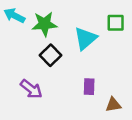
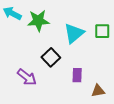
green square: (116, 23) -> (102, 31), moved
black square: (51, 55) -> (51, 57), moved

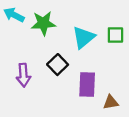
purple rectangle: (77, 75) -> (87, 85), size x1.5
purple arrow: (27, 77) -> (23, 75), moved, turned 48

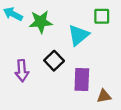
green square: (115, 35) -> (102, 16), moved

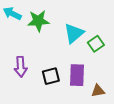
green square: (102, 16) -> (96, 44), moved, turned -35
black square: (54, 61) -> (51, 76), moved, turned 30

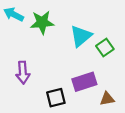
purple rectangle: (77, 75) -> (84, 82), turned 70
black square: (51, 76) -> (56, 98), moved

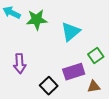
green square: (105, 47) -> (96, 56), moved
black square: (56, 98) -> (49, 86), turned -30

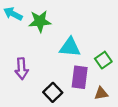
cyan triangle: (71, 32) -> (70, 47), moved, turned 45
purple rectangle: (74, 72) -> (80, 77), turned -65

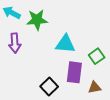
purple arrow: (22, 69) -> (15, 43), moved

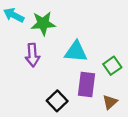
purple arrow: (15, 43) -> (32, 55), moved
brown triangle: (95, 87) -> (110, 102), turned -32

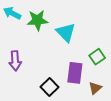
cyan triangle: (76, 52) -> (66, 32), moved, turned 40
purple arrow: (32, 55) -> (15, 61), moved

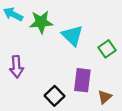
green square: (97, 57) -> (107, 49), moved

